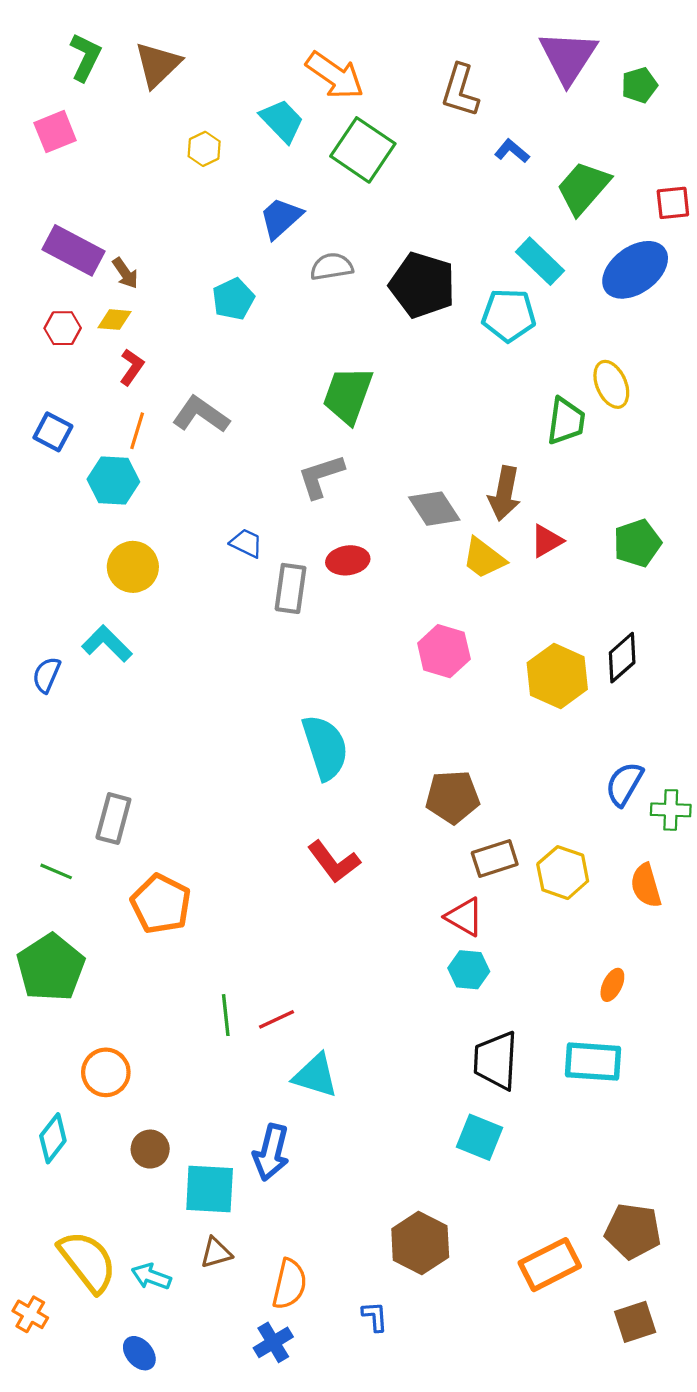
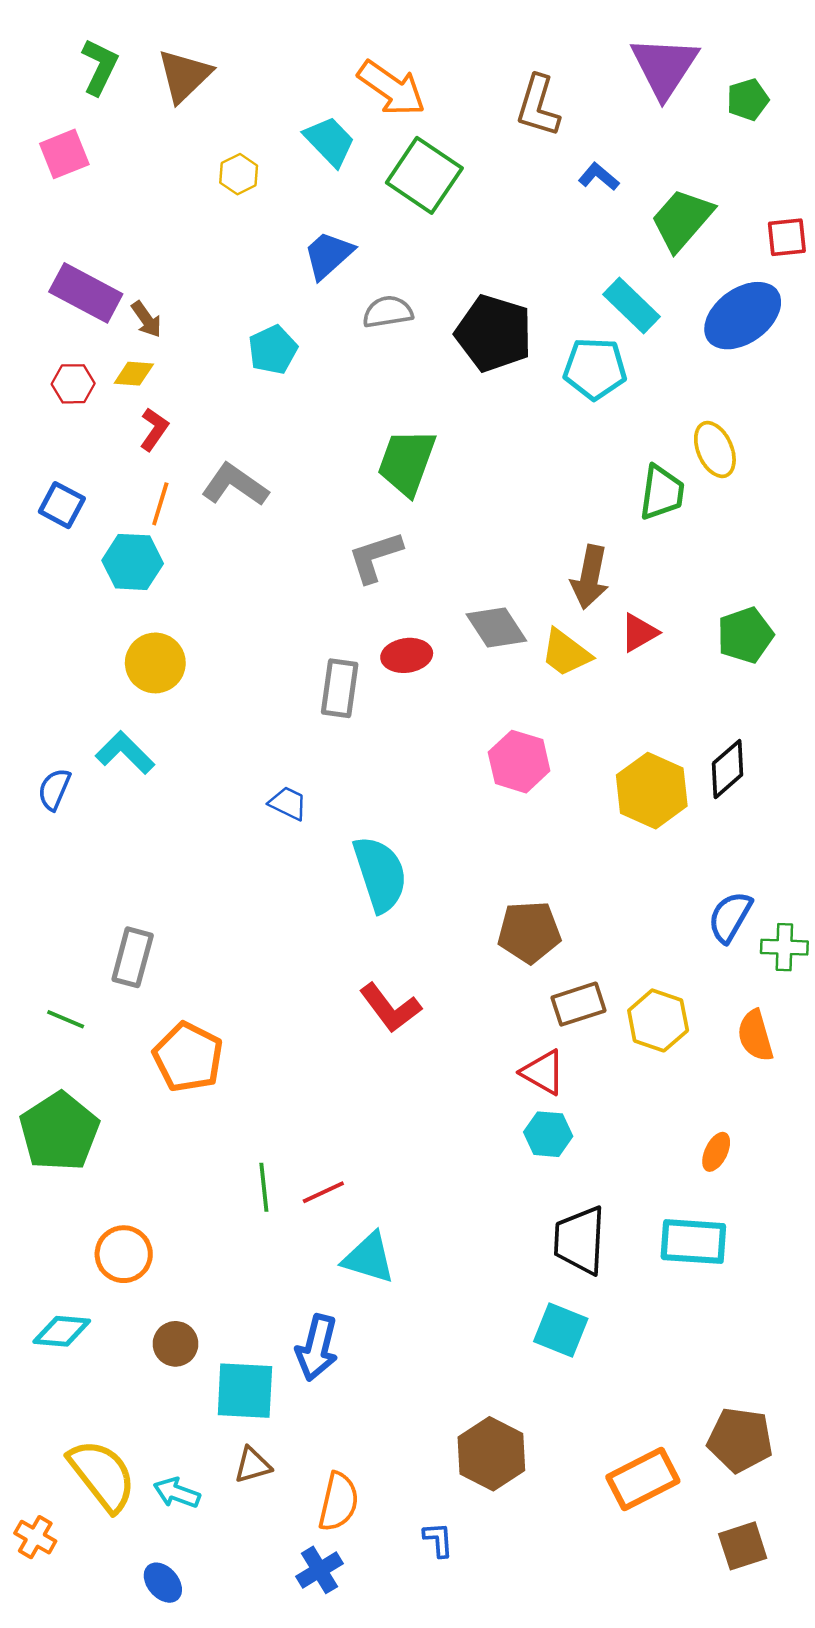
gray diamond: (434, 509) -> (496, 628), moved
blue trapezoid: (246, 543) -> (288, 803), moved
cyan diamond: (53, 1138) -> (62, 1331), turned 57

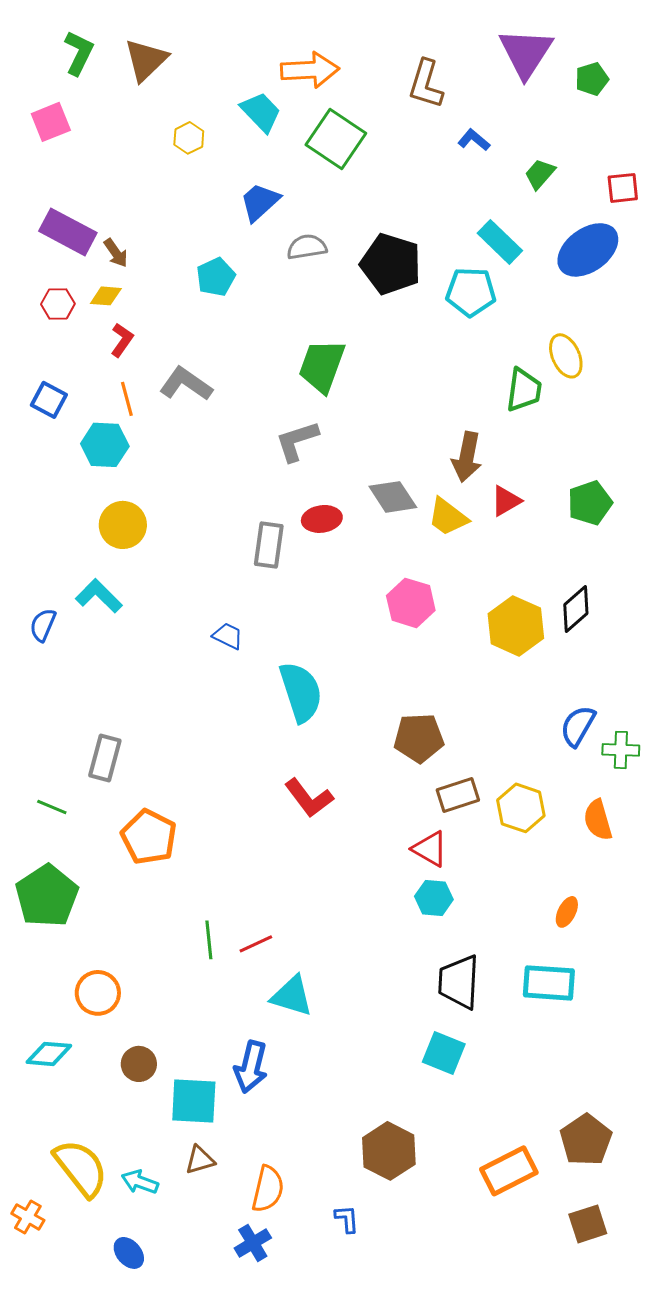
orange arrow: (392, 88) -> (310, 70), turned -38
green trapezoid: (682, 220) -> (540, 174), size x0.6
orange line: (160, 504) -> (127, 399), turned -32
brown pentagon: (740, 1440) -> (586, 1140), turned 30

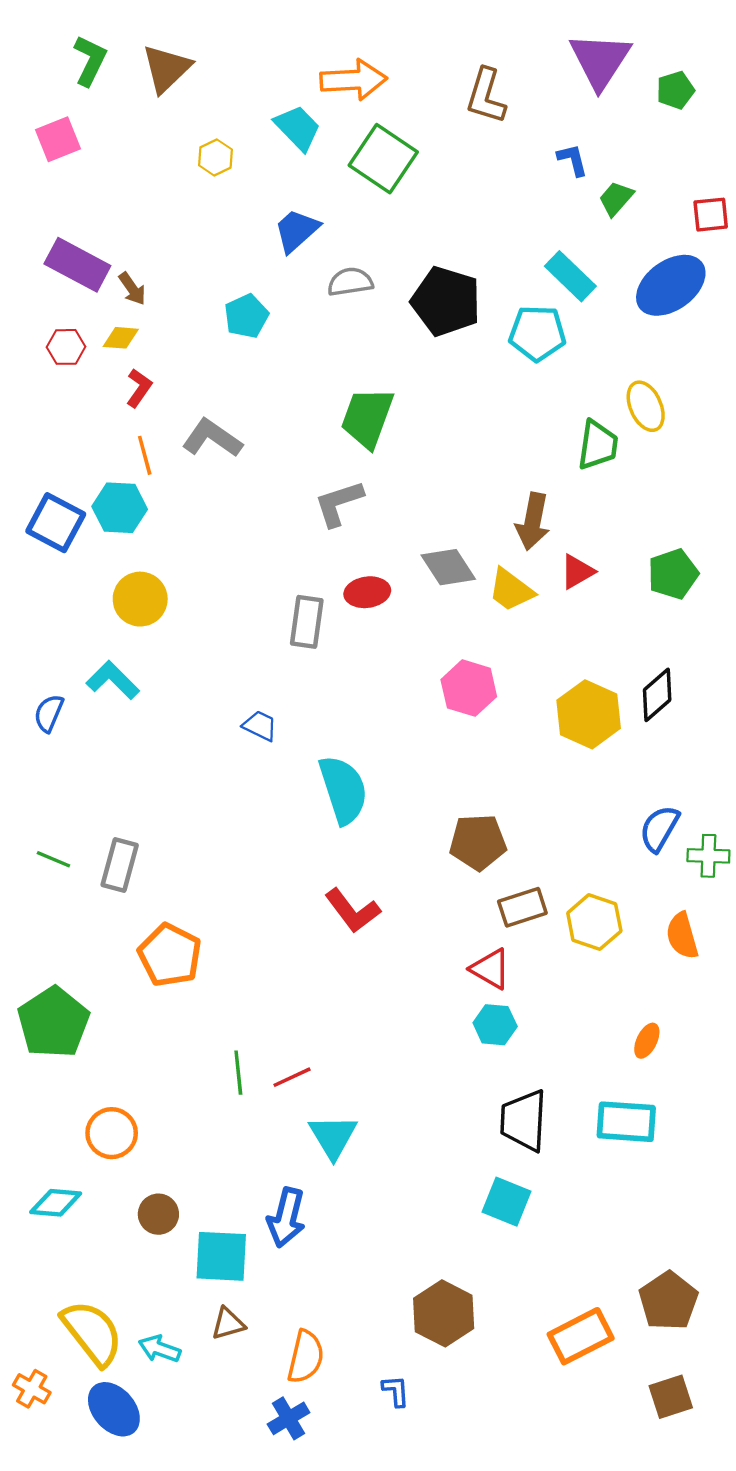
blue L-shape: (474, 140) -> (573, 160), moved, turned 36
blue square: (49, 400) -> (56, 523), moved, size x1.4
green line: (52, 807) -> (53, 859), moved
cyan triangle: (292, 996) -> (333, 1137), turned 42
blue ellipse: (129, 1253) -> (114, 1409), moved, size x1.5

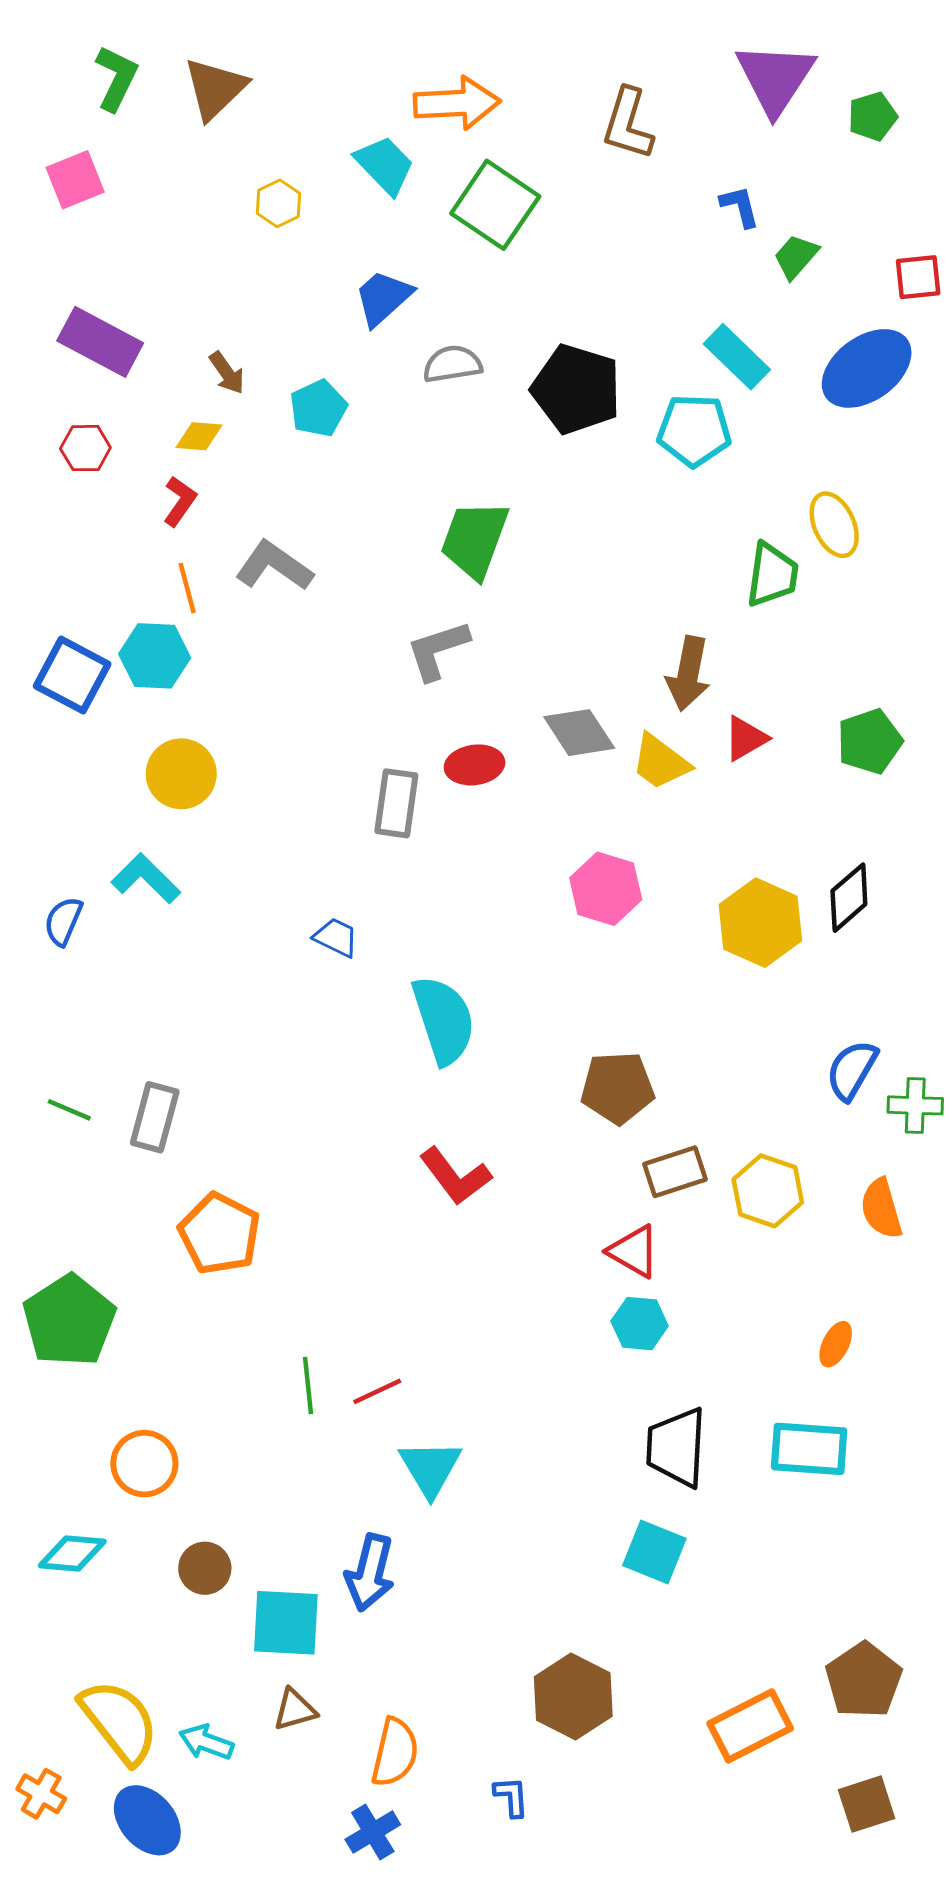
brown arrow: (132, 289) -> (227, 373), moved
yellow diamond: (121, 338) -> (199, 436), moved

